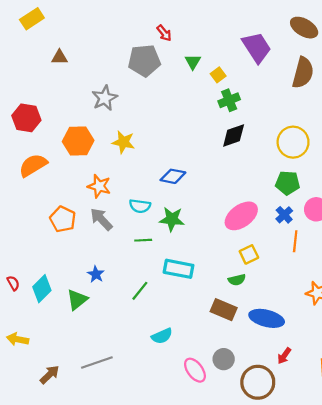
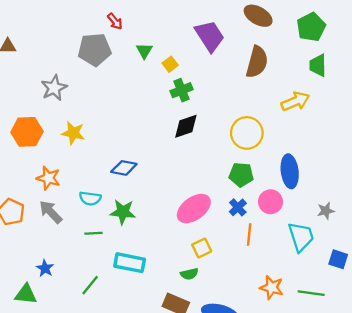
green triangle: (77, 300) -> (26, 294), turned 45

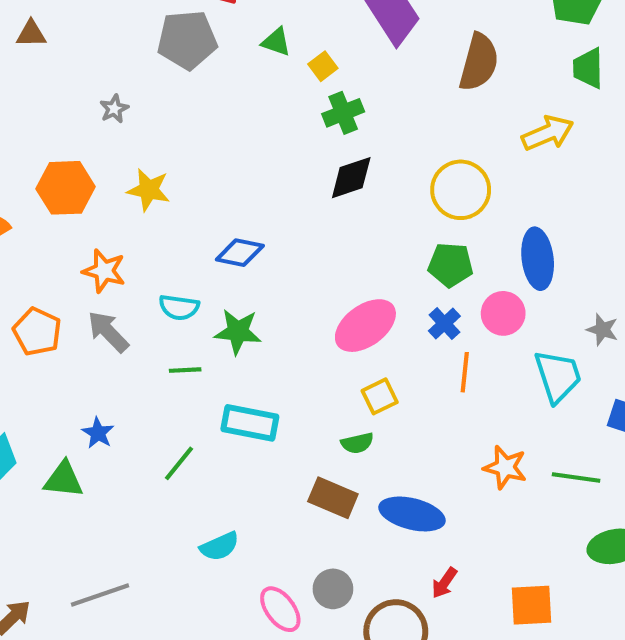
green triangle: (144, 51) -> (276, 42), turned -42
gray star: (54, 88) -> (114, 109), size x0.6
gray star: (326, 211) -> (602, 330), turned 30

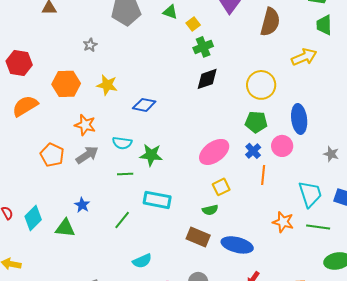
blue diamond: (240, 253) -> (144, 105), moved
gray arrow: (108, 332) -> (87, 155), turned 100
cyan trapezoid: (558, 376) -> (310, 194), moved

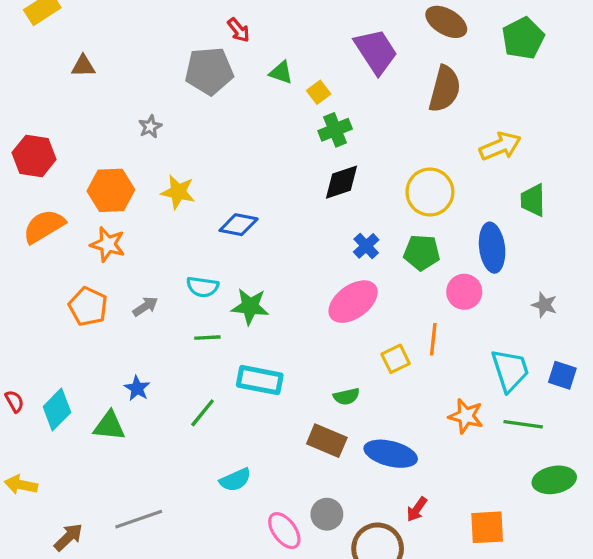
green trapezoid: (324, 25) -> (533, 200), moved
orange star: (85, 125) -> (108, 244), moved
blue cross: (253, 151) -> (366, 246), moved
gray arrow: (87, 155) -> (145, 306), size x0.7
yellow square: (221, 187) -> (396, 359), moved

